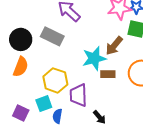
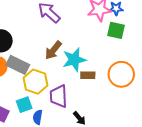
gray rectangle: (52, 36) -> (18, 65), moved
brown arrow: (114, 46) -> (53, 50), moved

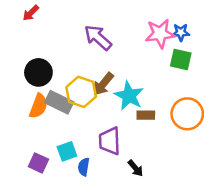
cyan star: (74, 60) -> (129, 96), turned -30
yellow hexagon: (36, 82) -> (81, 92), moved

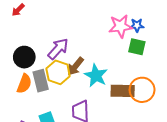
purple arrow: (98, 38) -> (58, 49), moved, turned 90
gray rectangle: (59, 102) -> (41, 81), turned 50
brown rectangle: (146, 115) -> (123, 91), moved, size x1.6

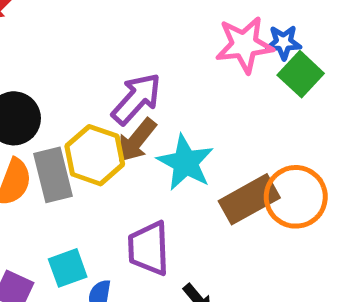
green square: (137, 47) -> (301, 74), moved, turned 30
purple arrow: (58, 49) -> (136, 99), moved
brown rectangle: (123, 91) -> (249, 199), turned -30

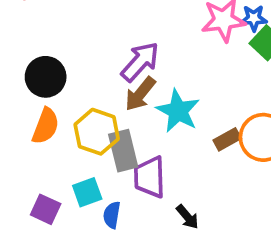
yellow hexagon: (95, 155) -> (97, 132), moved
gray rectangle: (53, 175) -> (123, 151), moved
brown rectangle: (249, 199) -> (227, 139), size x0.6

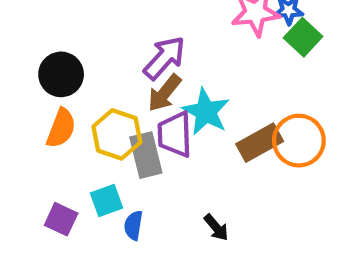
brown rectangle: (227, 139) -> (260, 143), size x1.5
purple trapezoid: (150, 177) -> (175, 134), moved

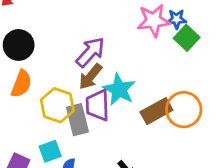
black circle: (61, 74) -> (19, 45), moved
orange semicircle: (61, 128) -> (21, 84), moved

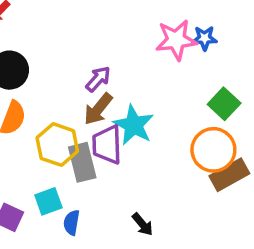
green square: (187, 38) -> (224, 104), moved
purple arrow: (90, 52) -> (98, 79), size x0.7
brown rectangle: (156, 111) -> (229, 175), moved

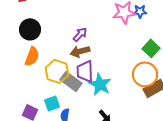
brown arrow: (98, 109) -> (80, 51), turned 36
cyan star: (134, 125) -> (100, 84), moved
gray rectangle: (82, 162) -> (71, 81), turned -40

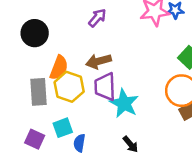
purple arrow: (80, 34) -> (97, 18), moved
orange semicircle: (32, 56) -> (59, 68), moved
gray rectangle: (71, 81) -> (38, 92), moved, turned 50

